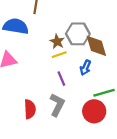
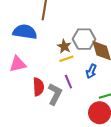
gray L-shape: (57, 105) -> (55, 94), moved
red semicircle: (30, 109) -> (38, 87), moved

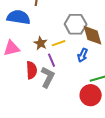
brown star: (64, 46) -> (41, 43), moved
purple line: (68, 82) -> (52, 60), moved

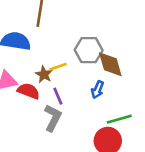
yellow line: (59, 43) -> (58, 67), moved
red semicircle: (32, 70) -> (29, 91), moved, turned -66

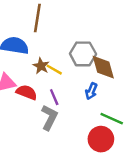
yellow line: (58, 67) -> (54, 70), turned 49
brown star: (44, 74) -> (41, 66), moved
green line: (119, 119) -> (112, 119), turned 40

